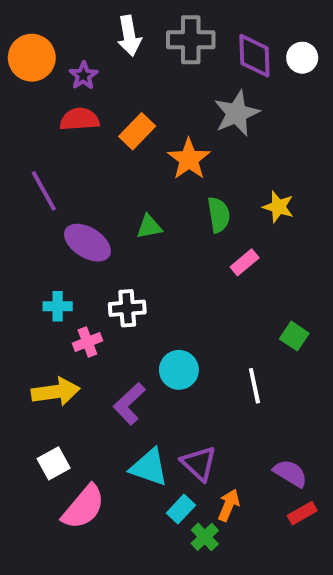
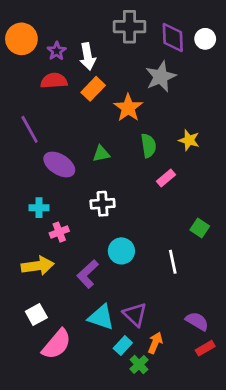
white arrow: (129, 36) -> (88, 56), moved
white cross: (127, 308) -> (103, 204), moved

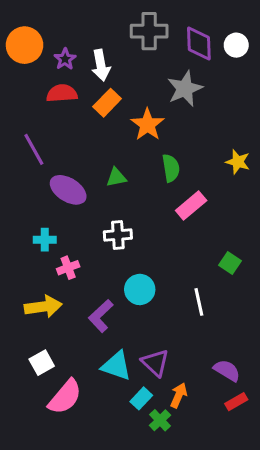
yellow star: (189, 140) -> (238, 162), moved
pink rectangle: (166, 178) -> (191, 205), size x1.4

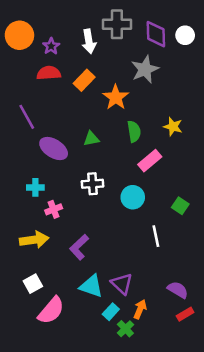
white arrow: (101, 65) -> (89, 41), moved
yellow star: (238, 162) -> (173, 127), moved
cyan circle: (140, 289) -> (133, 197), moved

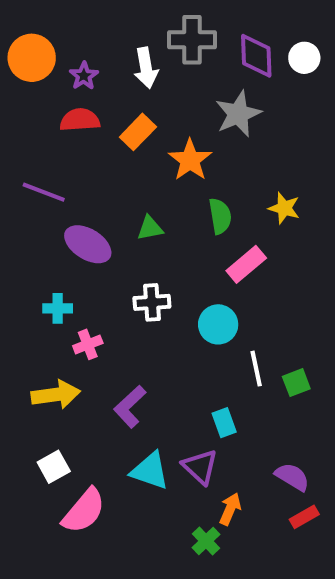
purple line: (27, 117) -> (44, 192), turned -40
green square: (180, 206) -> (296, 383), moved, turned 35
white line: (156, 236) -> (256, 369), moved
cyan rectangle: (111, 312) -> (224, 423), moved, turned -63

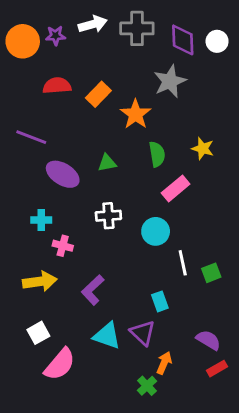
white arrow: (146, 68) -> (93, 24), moved, turned -96
purple star: (84, 76) -> (56, 36), moved, turned 30
pink cross: (88, 344) -> (63, 246), turned 36

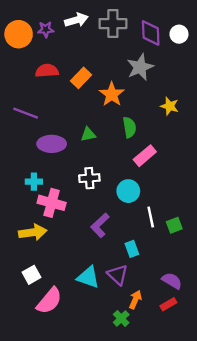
yellow star: (203, 149) -> (170, 106), moved
purple ellipse: (63, 174) -> (52, 144), turned -32
pink cross: (63, 246) -> (52, 203), size x1.6
purple L-shape: (93, 290) -> (100, 225), moved
red rectangle: (217, 369) -> (168, 304), moved

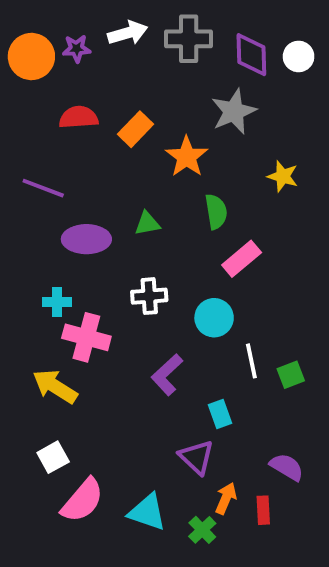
yellow arrow: (33, 232) -> (55, 386), turned -140
cyan triangle: (88, 277) -> (147, 512), moved
red rectangle: (168, 304) -> (263, 510), moved, turned -63

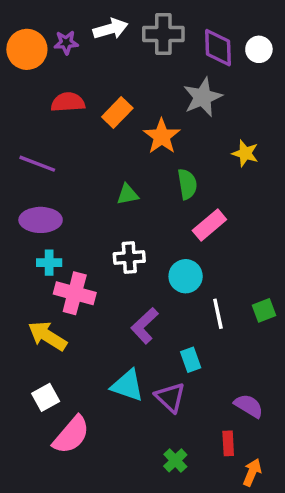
purple ellipse: (86, 239) -> (41, 220), moved
green square: (291, 375) -> (264, 310), moved
orange arrow: (226, 498) -> (252, 472), moved
cyan triangle: (147, 512) -> (128, 385), moved

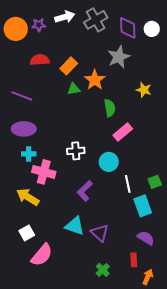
gray cross: (163, 34) -> (96, 20), turned -30
green triangle: (128, 194) -> (74, 89), moved
cyan rectangle: (191, 360) -> (143, 206), moved, size x1.5

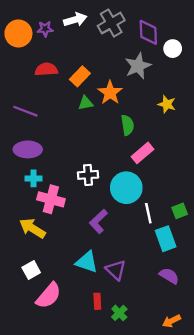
white circle: (152, 29) -> (173, 49), moved
cyan circle: (109, 162) -> (126, 188), size x1.4
red rectangle: (134, 260) -> (97, 301), moved
orange arrow: (148, 277) -> (171, 321), turned -140

